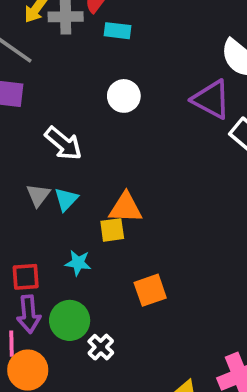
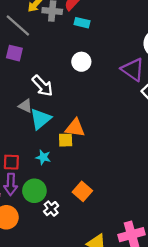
gray triangle: (38, 195) -> (25, 106), moved, turned -48
cyan triangle: (66, 199) -> (40, 119), size x1.5
orange square: (150, 290) -> (82, 191), moved, turned -36

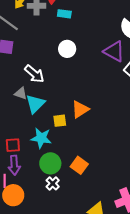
orange triangle: (75, 128) -> (80, 109), moved, turned -36
cyan star: (43, 157) -> (41, 138), size x1.5
green circle: (34, 191) -> (50, 163), moved

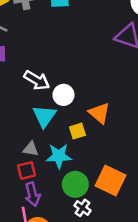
white circle: (67, 49) -> (63, 95), moved
gray triangle: (21, 93) -> (31, 149), moved
orange triangle: (80, 109) -> (99, 113), turned -36
orange square: (79, 165) -> (110, 180), size x1.4

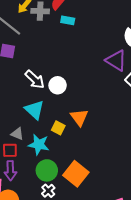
white circle: (63, 95) -> (58, 85), moved
cyan triangle: (44, 116) -> (34, 110), turned -35
yellow square: (77, 131) -> (58, 128), turned 32

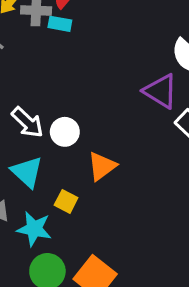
cyan rectangle: (68, 20) -> (60, 24), moved
orange triangle: (79, 117) -> (102, 166), moved, turned 30

